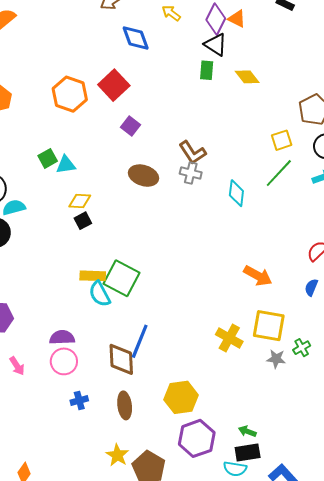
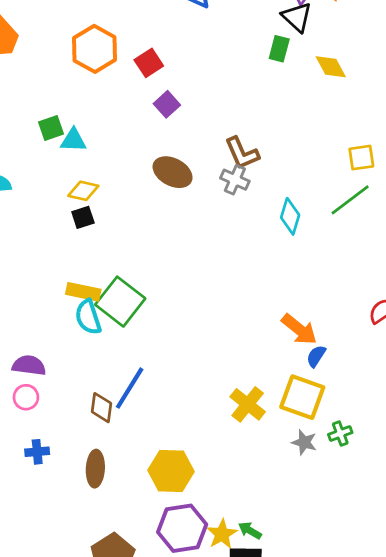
red square: (114, 85) -> (149, 63), moved, size x0.7
blue semicircle: (311, 287) -> (316, 356), moved
brown diamond: (121, 359) -> (102, 408), size x0.7
pink circle: (64, 361) -> (26, 397), size x0.7
yellow star: (117, 455) -> (222, 534), moved

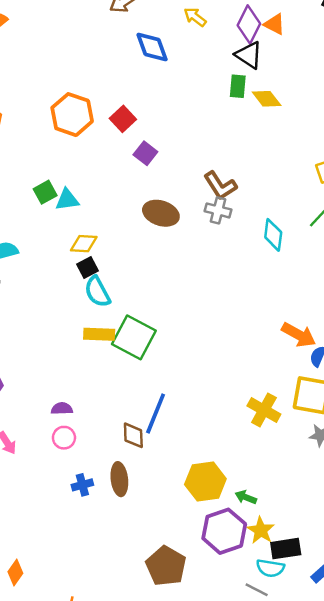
yellow diamond: (331, 67) -> (267, 99), moved
cyan semicircle: (88, 317) -> (97, 292), moved
purple semicircle: (29, 365) -> (62, 409), size x0.7
brown ellipse: (95, 469) -> (119, 479), moved
green arrow: (250, 531) -> (246, 497), moved

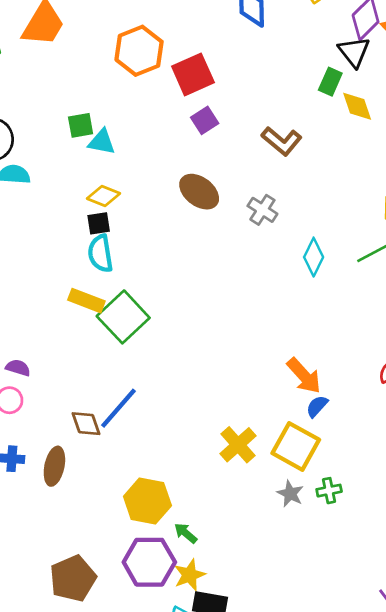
red square: (123, 119) -> (193, 74), size x1.4
brown L-shape: (220, 186) -> (282, 141), moved, turned -36
brown diamond: (133, 435) -> (86, 424), turned -36

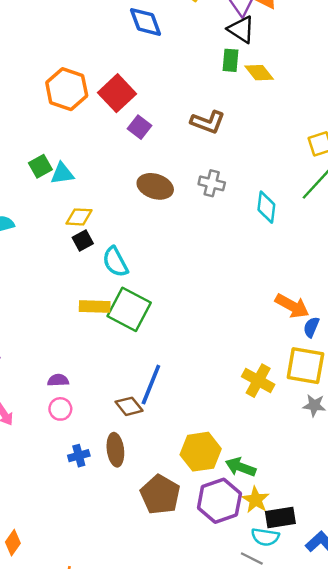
cyan semicircle: (100, 253) -> (115, 262), moved
green arrow: (186, 533) -> (241, 467), size x1.4
brown pentagon: (73, 578) -> (160, 495), moved

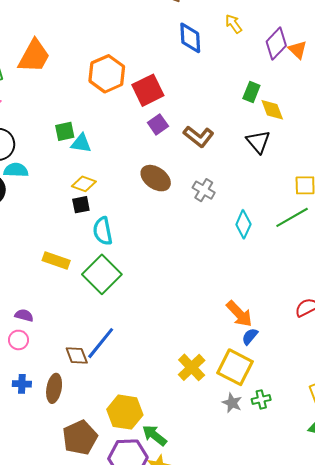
black triangle: (241, 29) -> (258, 142), moved
brown L-shape: (208, 122) -> (199, 136), moved
yellow rectangle: (95, 306) -> (56, 260), moved

